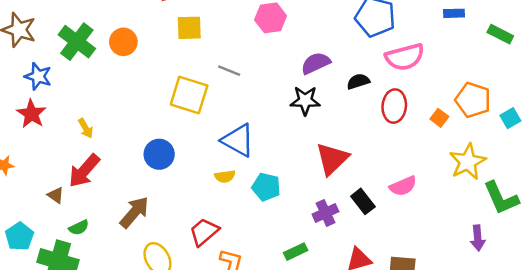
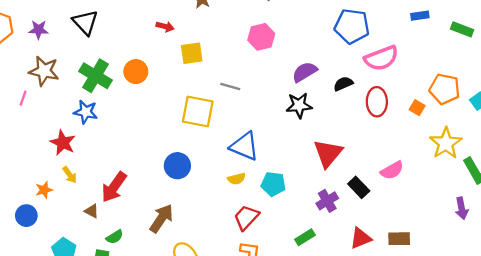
blue star: (38, 76) -> (86, 112), moved
yellow arrow: (86, 128) -> (70, 175), moved
red trapezoid: (204, 232) -> (246, 217), moved

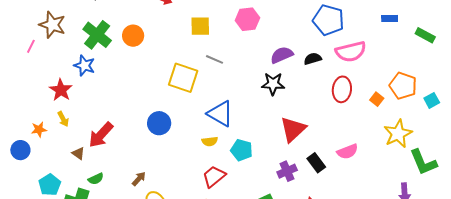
yellow square: (192, 53) -> (200, 26), moved
black semicircle: (343, 84) -> (313, 59), moved
brown arrow: (161, 218) -> (139, 179), moved, size x0.6

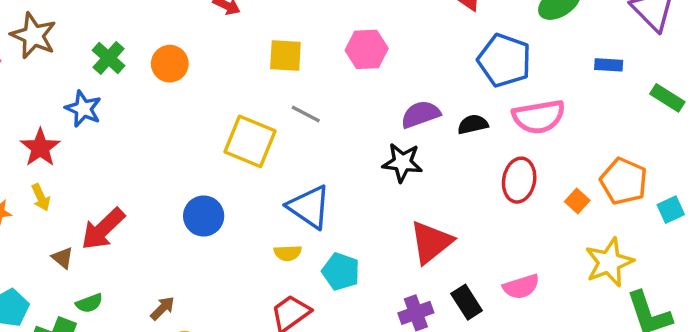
green cross: (97, 35) -> (109, 58), size x0.7

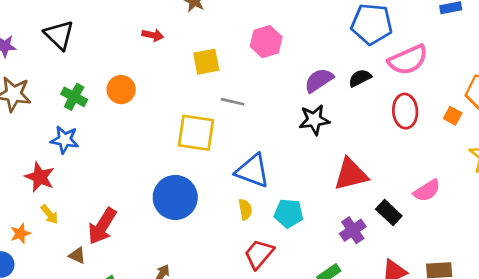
blue circle: (204, 216) -> (175, 197), size x1.4
red triangle: (431, 242) -> (351, 174), turned 39
yellow semicircle: (288, 253) -> (245, 209), turned -84

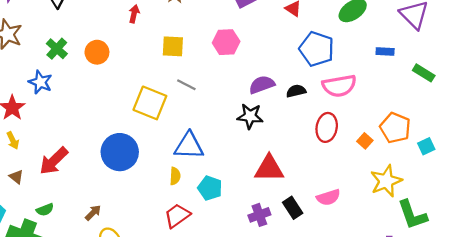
red arrow: (153, 35) -> (134, 14), turned -102
blue triangle: (253, 171) -> (189, 146), turned -32
brown triangle: (77, 255) -> (16, 177), moved

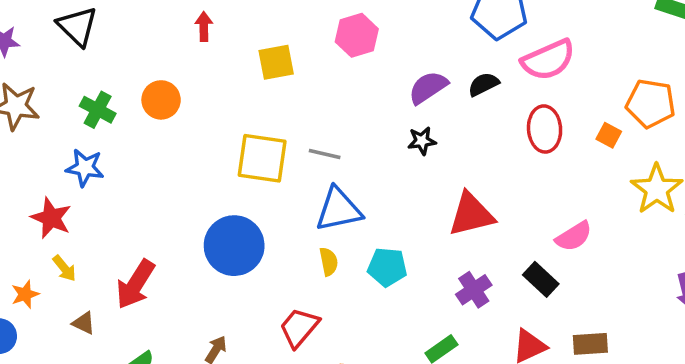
gray line: (186, 85) -> (325, 154), moved
black star: (250, 116) -> (422, 141), size x0.7
black rectangle: (293, 208) -> (541, 279), moved
red trapezoid: (177, 216) -> (299, 328), moved

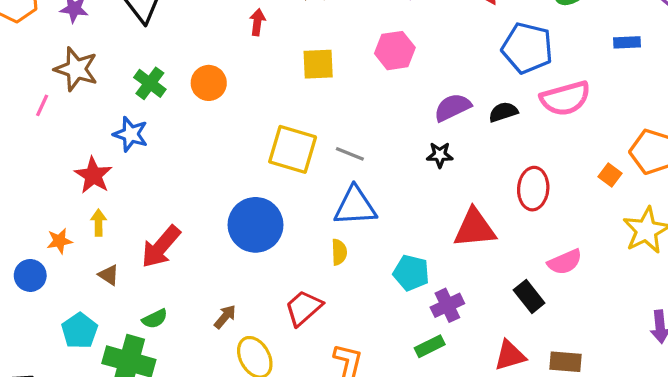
red ellipse: (545, 129) -> (533, 189), moved
cyan pentagon: (387, 267) -> (411, 273), moved
yellow arrow: (64, 268) -> (99, 223), turned -150
purple cross: (474, 290) -> (447, 305), moved

